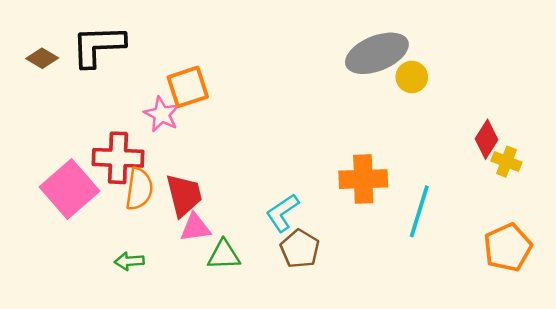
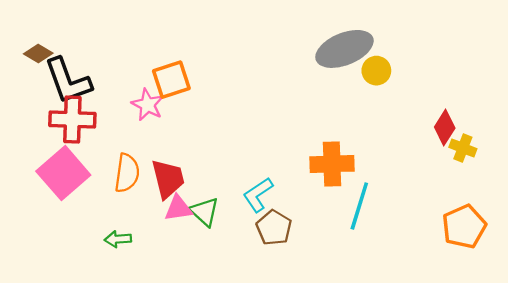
black L-shape: (98, 46) -> (68, 81), moved, turned -108
red cross: (118, 158) -> (72, 120), moved
cyan line: (419, 211) -> (359, 206), moved
green triangle: (224, 255) -> (204, 212), moved, turned 44

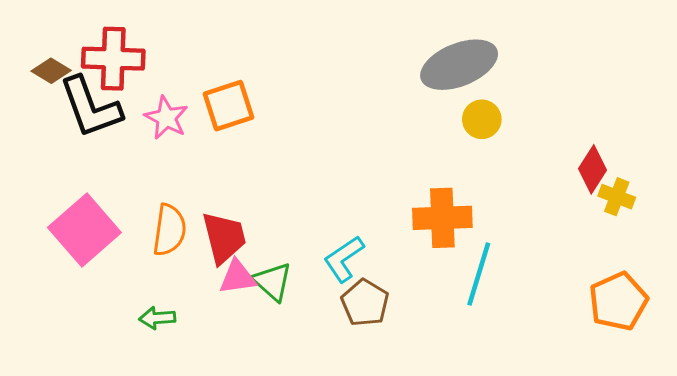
yellow circle: (376, 71) -> (482, 119), moved
pink star: (148, 105) -> (166, 118), moved
red cross: (72, 120) -> (113, 59), moved

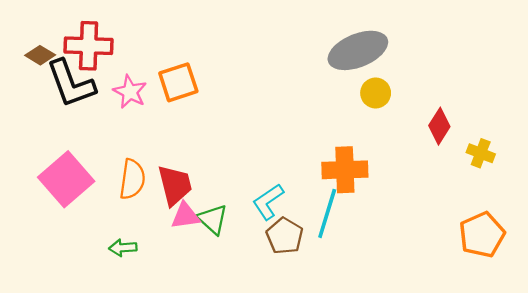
red diamond: (593, 169) -> (439, 126), moved
cyan line: (479, 274) -> (327, 213), moved

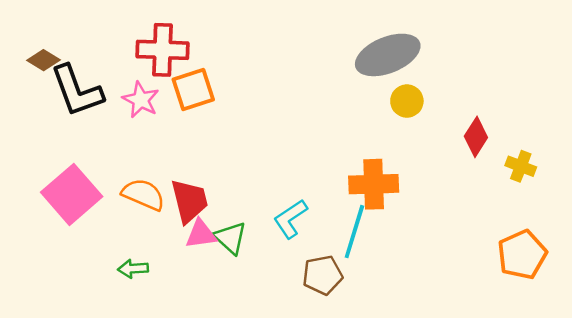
red cross: (89, 46) -> (162, 50), moved
orange semicircle: (132, 179) -> (143, 194), turned -75
brown pentagon: (285, 236) -> (322, 275), moved, turned 30

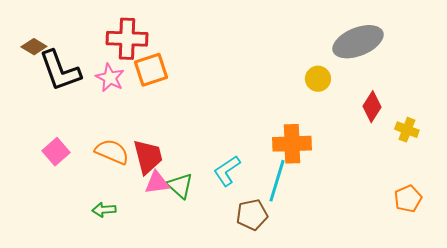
gray ellipse: (388, 55) -> (358, 42), moved
pink square: (72, 194) -> (56, 152), size x0.6
orange pentagon: (522, 255) -> (408, 199), size x0.7

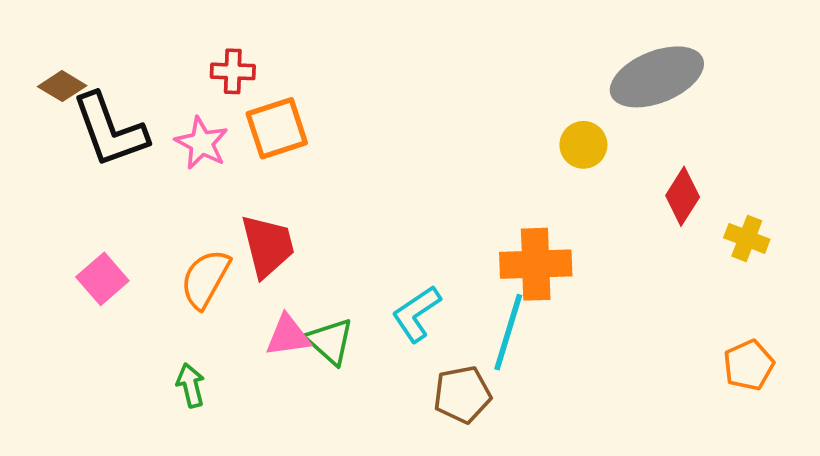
red cross: (127, 39) -> (233, 71), size x0.6
orange semicircle: (112, 152) -> (205, 279), turned -84
red trapezoid: (148, 157) -> (268, 246), moved
green arrow: (104, 210) -> (191, 385), turned 80

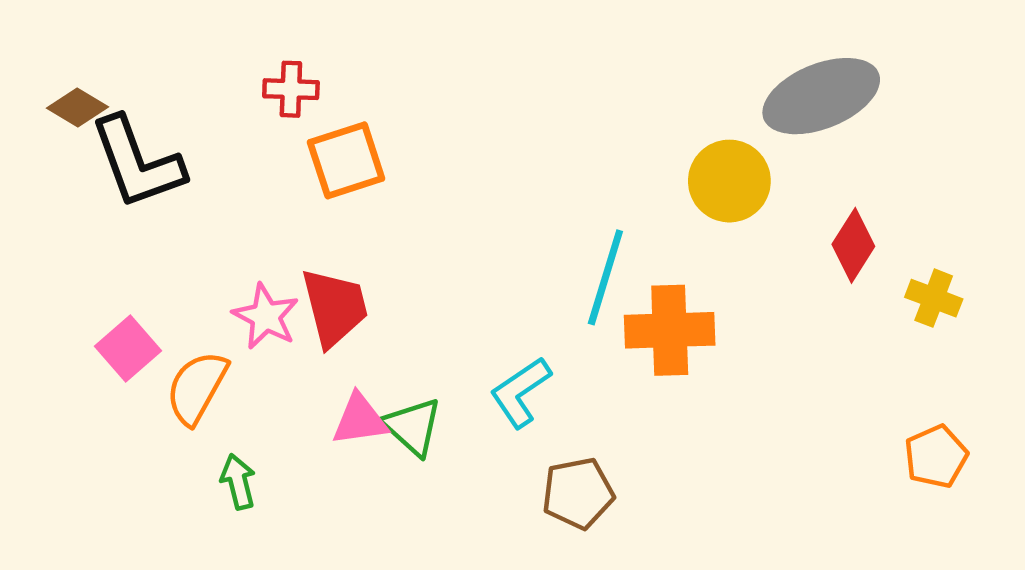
pink star: (202, 143) -> (266, 316), moved
yellow circle: (583, 145) -> (729, 181), size x1.4
orange semicircle: (205, 279) -> (197, 388), moved
cyan line: (508, 332) -> (605, 277), moved

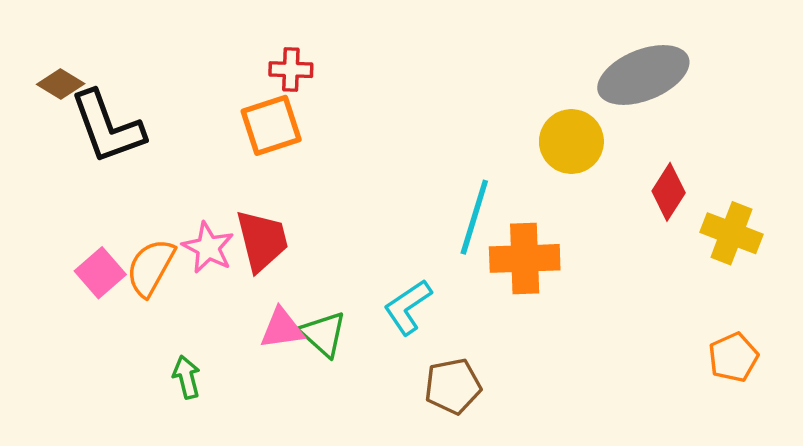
red cross: (291, 89) -> (291, 70), moved
yellow cross: (934, 298) -> (732, 233), size x1.4
orange semicircle: (197, 388) -> (151, 267), moved

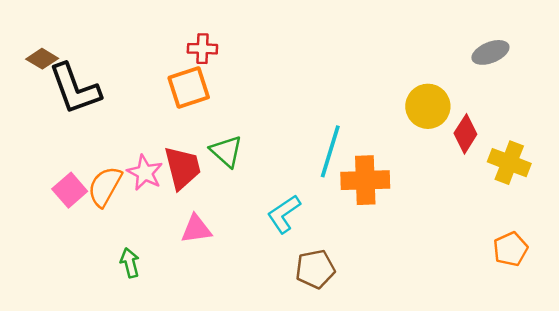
gray ellipse: (643, 75) -> (490, 52), moved, size x0.6
yellow circle: (571, 142) -> (428, 106), moved
green triangle: (323, 334) -> (226, 151), moved

